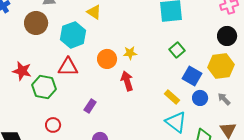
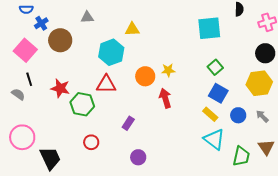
yellow triangle: (94, 12) -> (132, 29), turned -35
brown circle: (36, 23) -> (60, 40), moved
blue square: (192, 76) -> (218, 93), moved

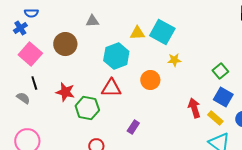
blue cross: (41, 23) -> (20, 28), moved
cyan square: (209, 28) -> (162, 32), moved, turned 35
yellow star: (168, 70) -> (174, 60), moved
red arrow: (165, 98) -> (194, 108), moved

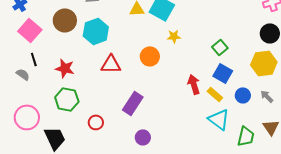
cyan hexagon: (116, 56) -> (96, 31), moved
green hexagon: (87, 108) -> (67, 99), moved
purple rectangle: (133, 127) -> (133, 103), size x1.6

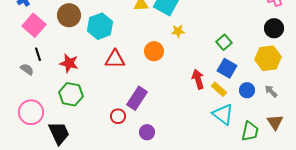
red circle: (96, 122) -> (118, 116), moved

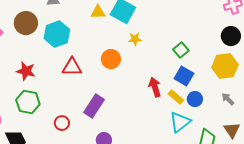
blue circle: (247, 90) -> (195, 99), moved
cyan triangle: (223, 114) -> (180, 122), turned 45
red circle: (118, 116) -> (62, 123), moved

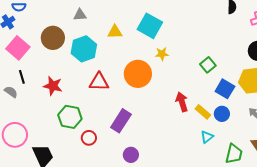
yellow triangle: (98, 12) -> (115, 32), moved
orange circle: (111, 59) -> (138, 74), size x1.4
blue square: (184, 76) -> (225, 89), moved
green hexagon: (28, 102) -> (70, 117), moved
cyan triangle: (180, 122) -> (207, 137), size x0.6

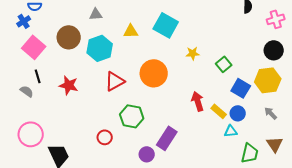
yellow star: (162, 54) -> (193, 53), moved
red triangle: (99, 82) -> (115, 81), turned -30
green hexagon: (70, 117) -> (132, 116), moved
purple rectangle: (121, 121) -> (167, 138), moved
cyan triangle: (207, 137) -> (231, 131), moved, turned 32

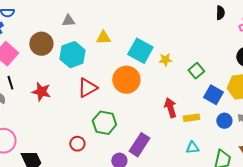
cyan square: (166, 25) -> (140, 51), moved
yellow rectangle: (219, 111) -> (191, 118), turned -49
blue circle: (238, 113) -> (224, 121), moved
cyan triangle: (231, 131) -> (192, 148), moved

